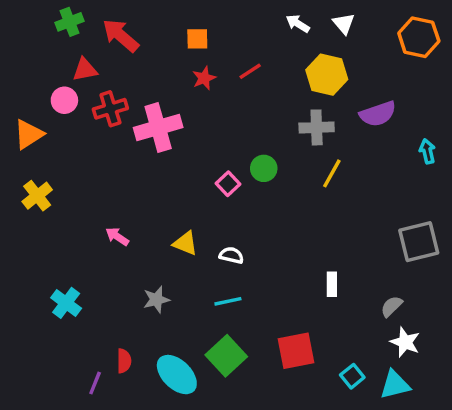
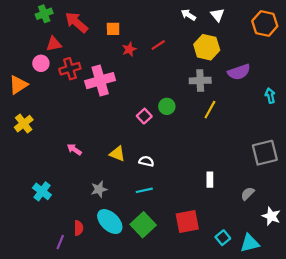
orange square: (197, 39) -> (113, 29), moved
white star: (405, 342) -> (271, 216), moved
cyan ellipse: (177, 375) -> (110, 222), moved

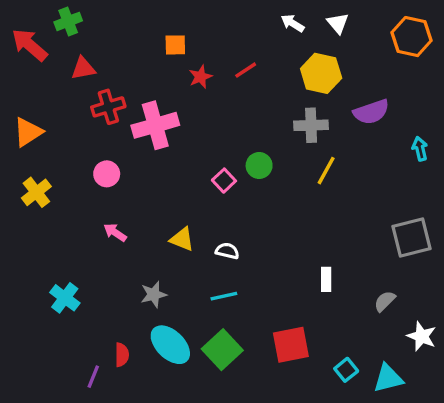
red arrow: (76, 22) -> (30, 45), moved
pink circle: (41, 63) -> (107, 174), moved

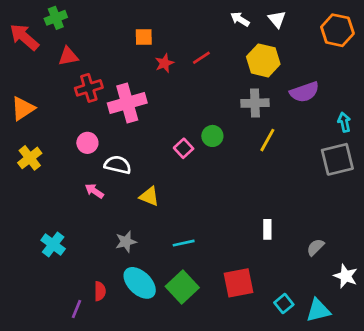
gray square: (412, 238) -> (337, 159), moved
white semicircle: (227, 251) -> (118, 165), moved, size x1.4

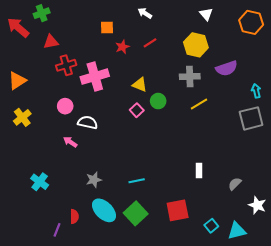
white arrow: (240, 19) -> (145, 13), moved
yellow line: (267, 140) -> (199, 104), turned 30
yellow triangle: (149, 196) -> (140, 85), moved

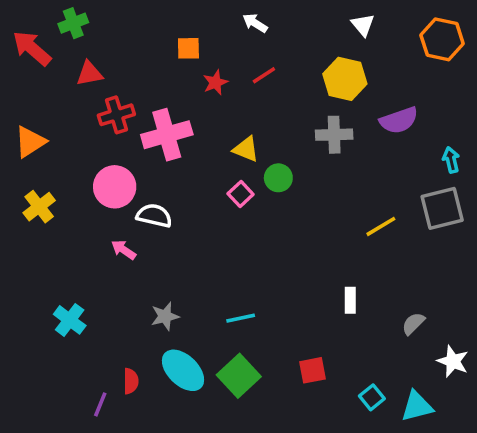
yellow line: (199, 104) -> (381, 226), moved
pink circle: (65, 106) -> (115, 187), size x1.5
red square: (178, 210) -> (313, 370), size x0.7

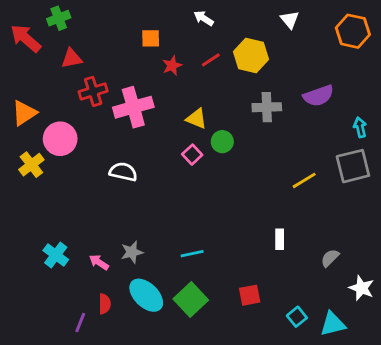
yellow hexagon: (345, 79) -> (251, 56), moved
pink circle: (115, 187) -> (60, 139), moved
pink arrow: (124, 250) -> (99, 262), moved

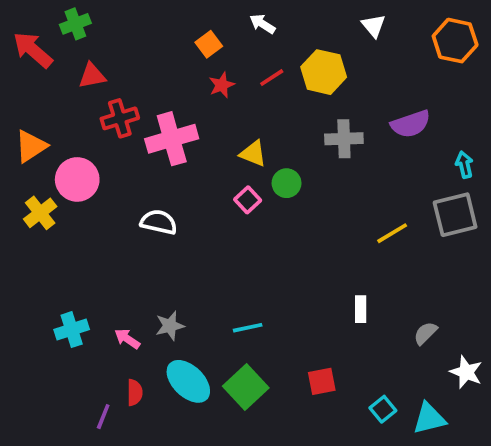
orange square: (151, 38) -> (209, 44), moved, turned -36
cyan cross: (56, 255) -> (72, 330), turned 35

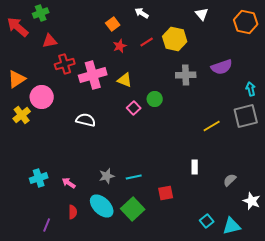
yellow triangle: (253, 154) -> (125, 80), moved
gray star: (170, 326) -> (107, 176), moved
red square: (322, 381) -> (166, 193), moved
purple line: (103, 417) -> (47, 225), moved

